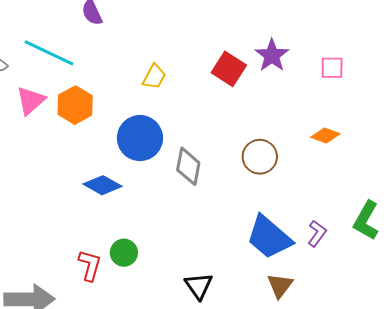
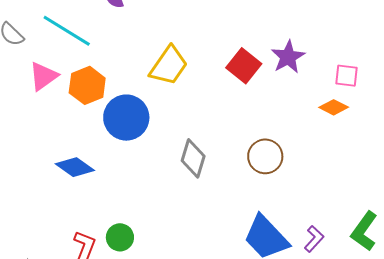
yellow trapezoid: (154, 77) -> (169, 66), size x1.6
orange diamond: (325, 135) -> (334, 107), moved
blue circle: (140, 138) -> (126, 118), moved
blue diamond: (103, 185) -> (75, 167), moved

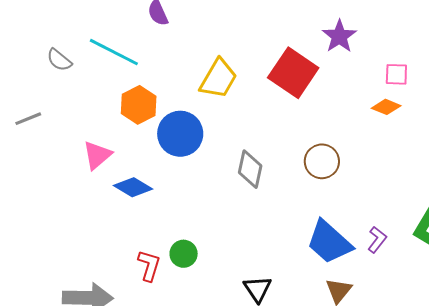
purple star: (288, 57) -> (339, 36), moved
red square: (244, 66) -> (293, 73), size x1.4
pink triangle: (43, 76) -> (97, 155), moved

